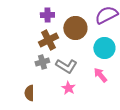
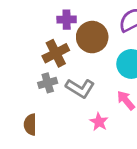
purple cross: (47, 15) -> (67, 20), moved
pink star: (68, 88) -> (99, 122), moved

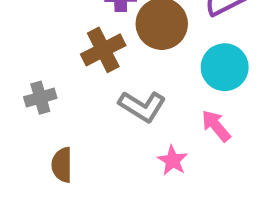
gray cross: (48, 83) -> (40, 98), moved

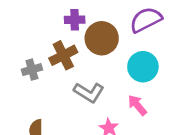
gray cross: (40, 98) -> (32, 70), moved

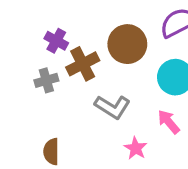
purple cross: (75, 20) -> (56, 41), moved, turned 30

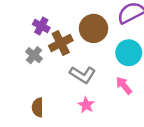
gray cross: (46, 80) -> (34, 55), turned -35
pink star: (136, 148) -> (86, 105), moved

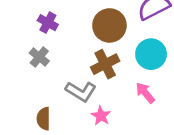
brown cross: (61, 43) -> (105, 64), moved
gray L-shape: (83, 75) -> (81, 91), moved

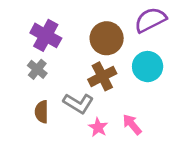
purple cross: (48, 23) -> (46, 35), size x1.5
pink arrow: (145, 93) -> (132, 124), moved
brown semicircle: (44, 119) -> (42, 112), moved

